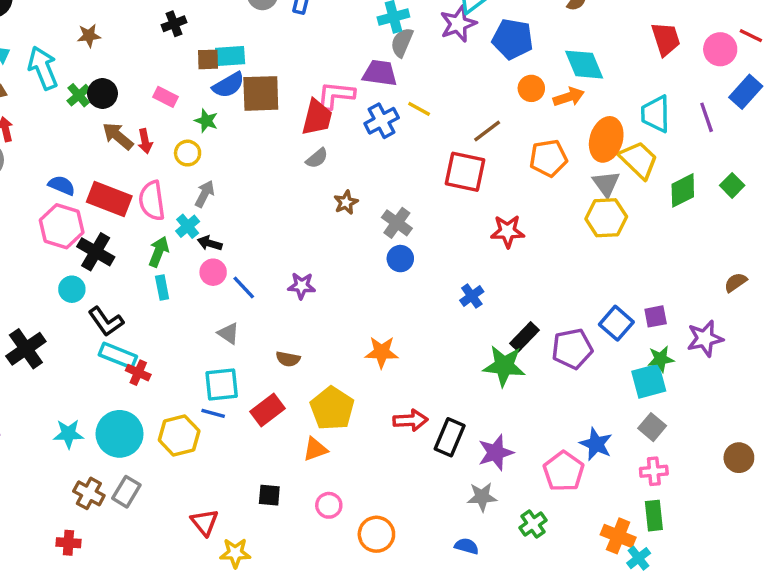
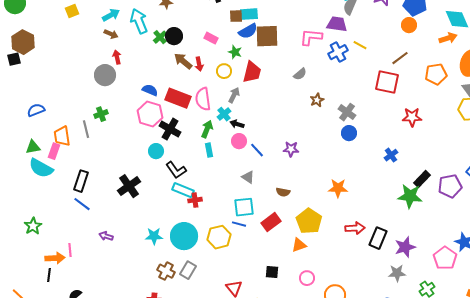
orange circle: (531, 88) -> (409, 25), moved
red trapezoid: (317, 117) -> (252, 72), moved
red cross: (138, 373) -> (195, 200), turned -32

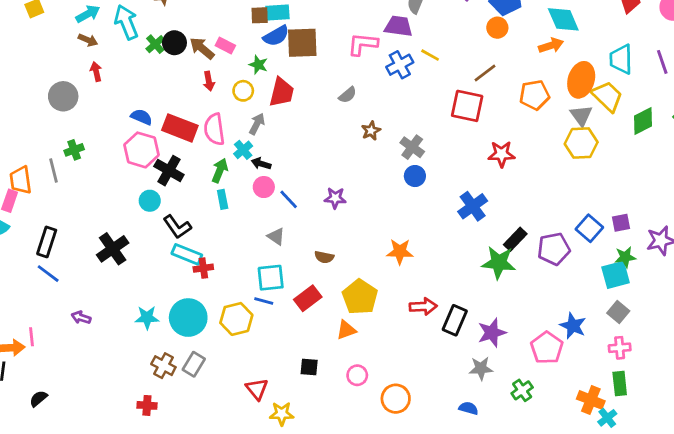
brown arrow: (183, 61) -> (202, 48), moved
gray circle: (105, 75) -> (63, 96), moved
blue cross: (391, 155) -> (473, 206), size x1.5

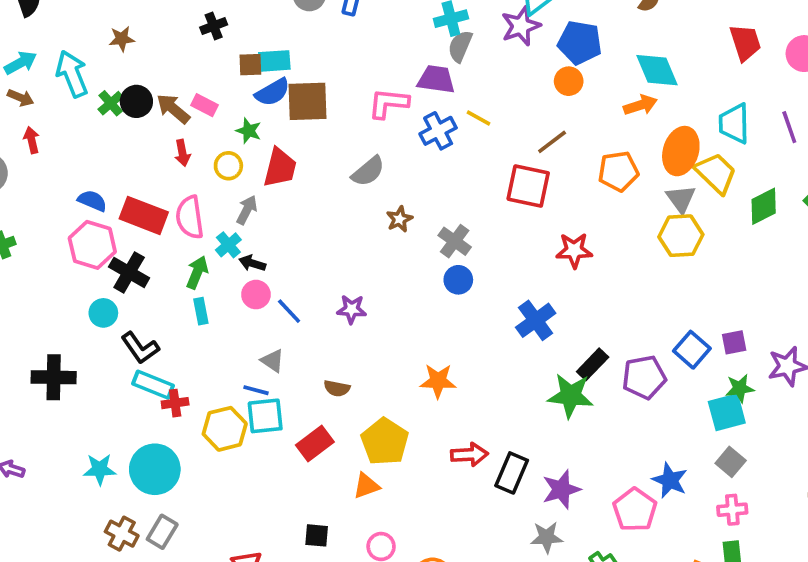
gray semicircle: (348, 95) -> (368, 171), size x1.4
black cross: (113, 249) -> (54, 377), turned 36
blue line: (264, 301) -> (256, 390), moved
yellow hexagon: (236, 319) -> (225, 429), moved

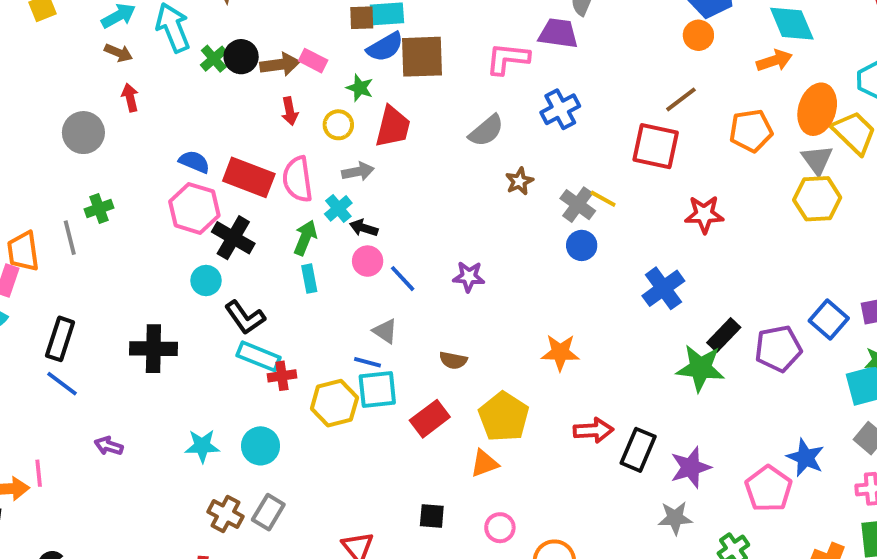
brown arrow: (173, 109) -> (280, 64), turned 132
yellow line: (479, 118) -> (603, 199), moved
blue cross: (438, 131) -> (560, 109), moved
gray arrow: (247, 210) -> (358, 171), turned 52
cyan circle: (155, 469) -> (261, 446), size x0.7

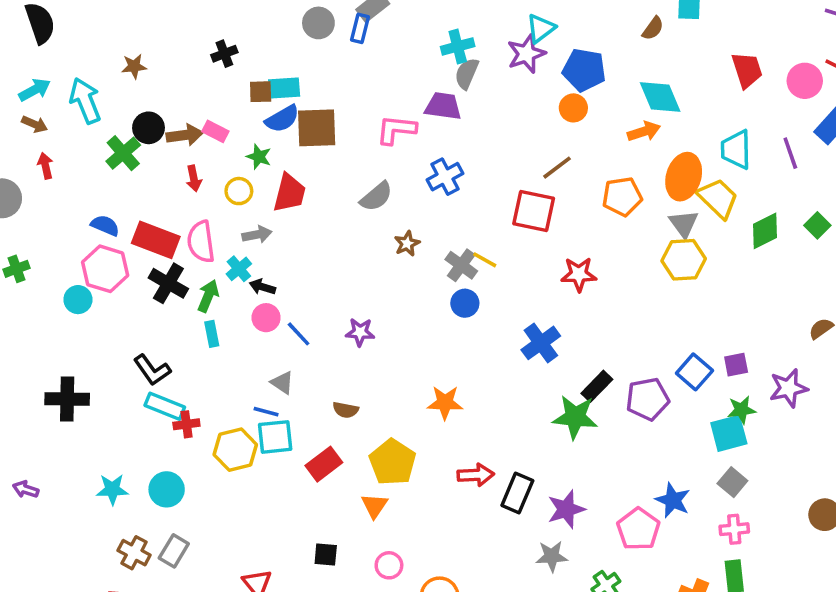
green cross: (214, 59) -> (123, 153), moved, size x1.4
black cross: (233, 238) -> (168, 283), moved
cyan circle: (206, 280) -> (78, 300), moved
orange triangle: (484, 463) -> (374, 506), turned -36

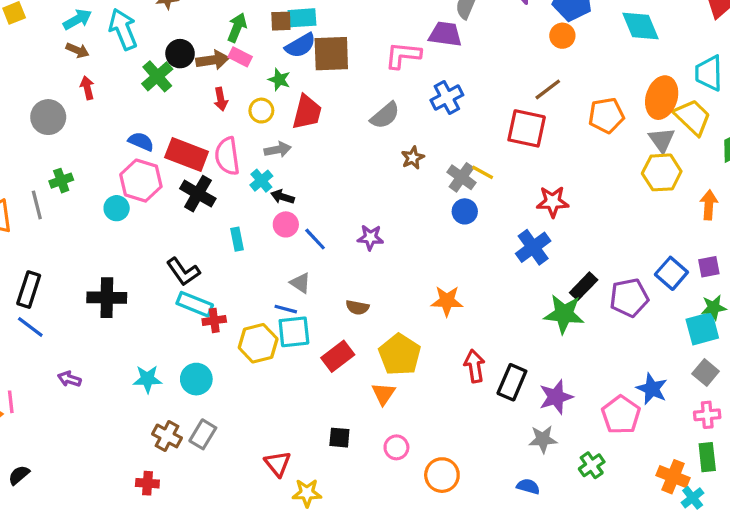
orange arrow: (644, 131) -> (709, 205), moved, turned -68
red star: (579, 274) -> (553, 202), moved
green arrow: (208, 296) -> (237, 28), moved
red arrow: (476, 475) -> (475, 366), turned -96

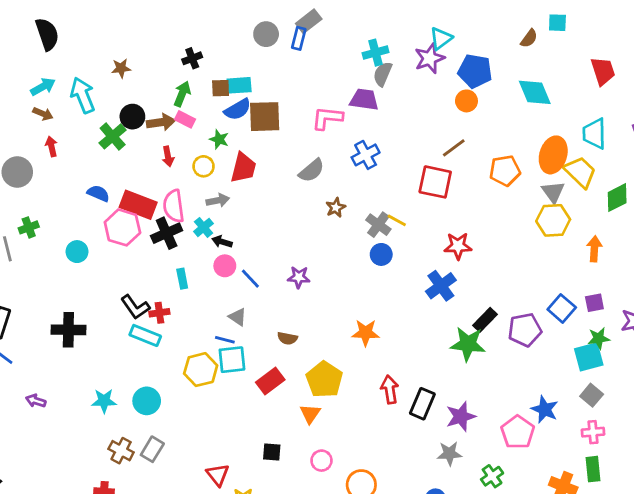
pink hexagon: (141, 181) -> (122, 227), moved
black cross: (198, 194) -> (167, 233), moved, turned 36
red cross: (214, 320) -> (159, 313), moved

